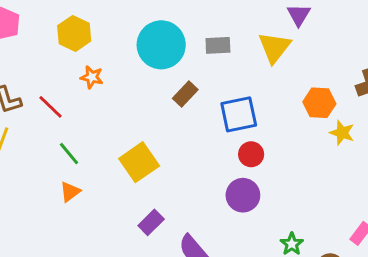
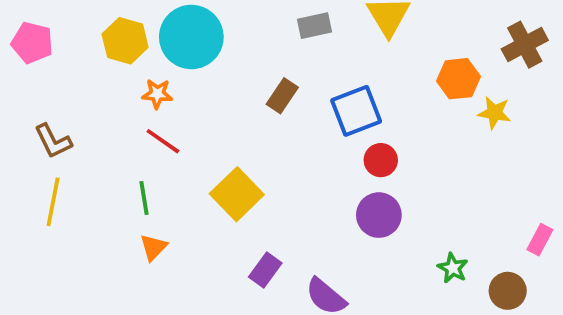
cyan circle: (161, 45) -> (191, 37), moved
red line: (50, 107) -> (163, 141), moved
green line: (69, 154) -> (144, 198), turned 40

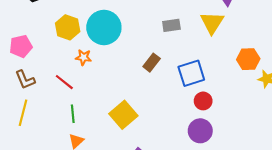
pink pentagon: (32, 43) -> (21, 46), moved, turned -30
red line: (163, 141) -> (64, 82), moved

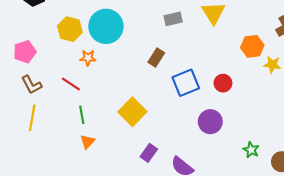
blue square: (191, 73) -> (186, 83), moved
red circle: (203, 101) -> (223, 83), moved

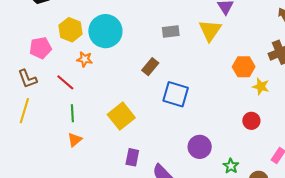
pink pentagon: (25, 52) -> (41, 48), moved
blue square: (186, 83) -> (176, 94), turned 32
red circle: (223, 83) -> (251, 121), moved
purple circle: (210, 122) -> (200, 147), moved
purple rectangle: (149, 153) -> (132, 157), turned -30

